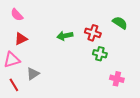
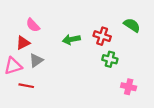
pink semicircle: (17, 15) -> (33, 25), moved
gray triangle: (33, 74) -> (36, 60), moved
red line: (14, 85) -> (26, 86), moved, turned -48

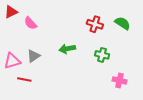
red cross: (102, 36) -> (95, 24), moved
green arrow: (71, 39) -> (67, 49), moved
red triangle: (23, 43) -> (11, 12), moved

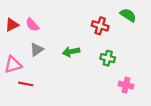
red triangle: (11, 12) -> (12, 25), moved
green semicircle: (123, 23) -> (128, 15), moved
gray triangle: (34, 56) -> (37, 50), moved

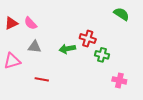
red cross: (100, 26) -> (88, 39), moved
gray triangle: (37, 50) -> (35, 47), turned 40
red line: (26, 84) -> (42, 79), moved

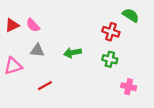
red cross: (88, 39) -> (111, 32), moved
red line: (42, 79) -> (45, 86), turned -40

